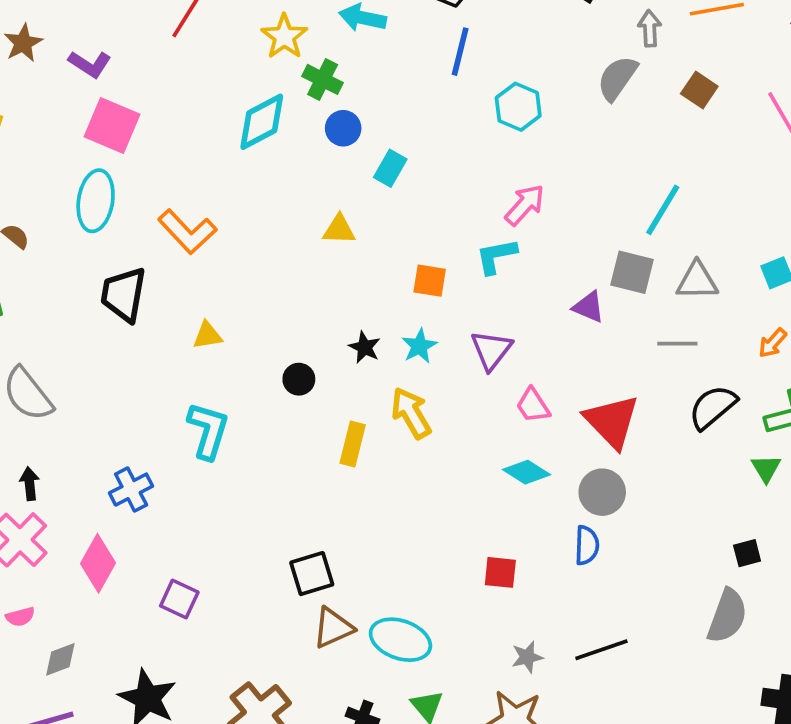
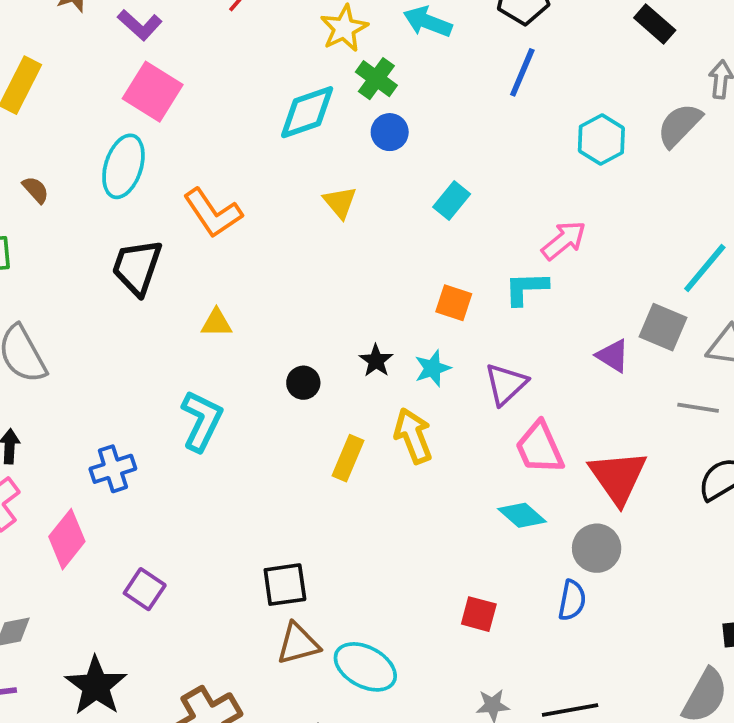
cyan hexagon: (518, 107) -> (601, 139), moved
cyan rectangle: (390, 168) -> (452, 201), moved
yellow triangle: (339, 229) -> (340, 202), moved, turned 39
pink trapezoid: (533, 405) -> (540, 448), size x1.4

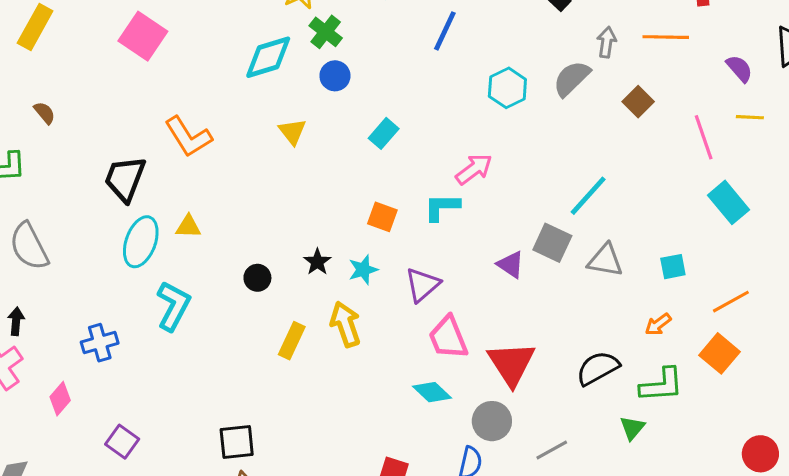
cyan ellipse: (123, 166) -> (141, 242), moved
gray line: (698, 408) -> (552, 450), moved, turned -40
pink diamond: (67, 539) -> (60, 399), size x0.7

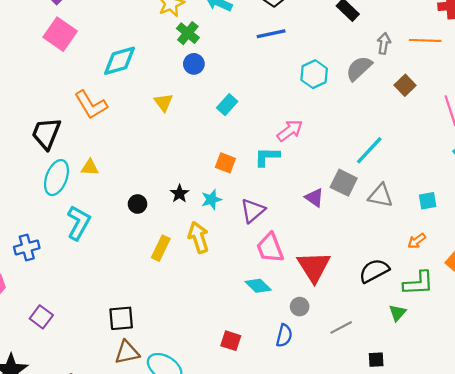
blue line: (445, 31) -> (271, 34), turned 52
cyan diamond: (268, 57) -> (120, 61), moved
gray circle: (492, 421) -> (300, 307), size x0.7

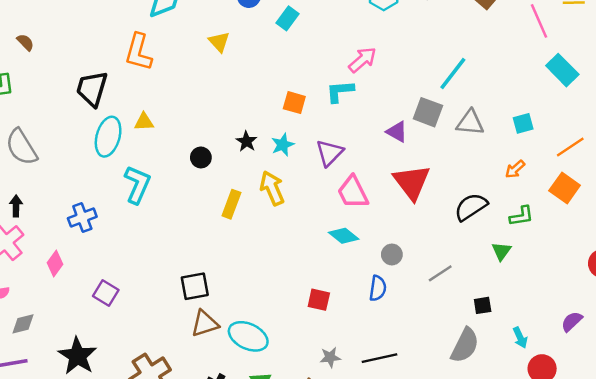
orange L-shape: (91, 105) -> (139, 52), turned 52
cyan rectangle: (227, 105) -> (288, 18), moved
red triangle: (314, 267) -> (412, 182), moved
green L-shape: (418, 283) -> (521, 216), size x0.7

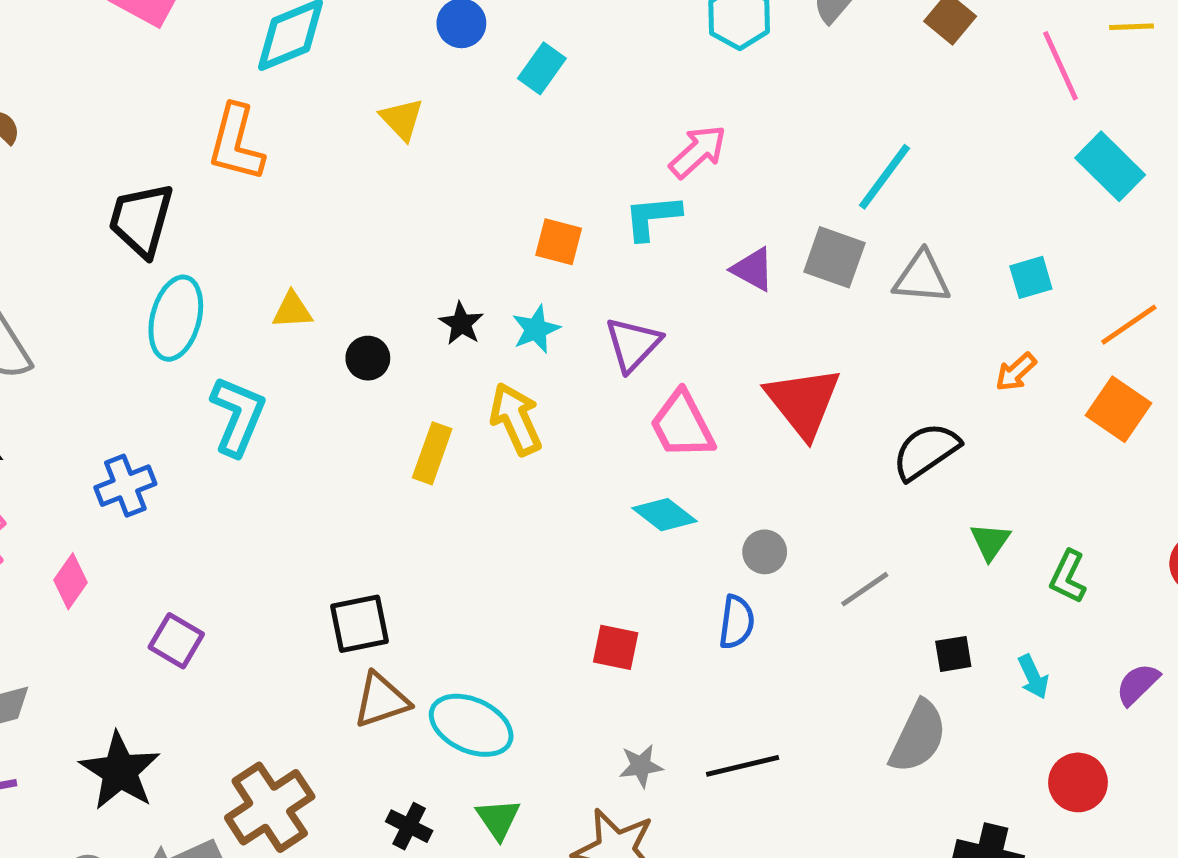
yellow triangle: (144, 122) -> (292, 310), moved
purple triangle: (397, 132) -> (753, 269), moved
green L-shape: (521, 216) -> (1068, 577), moved, turned 125
cyan arrow: (520, 338) -> (1033, 677), moved

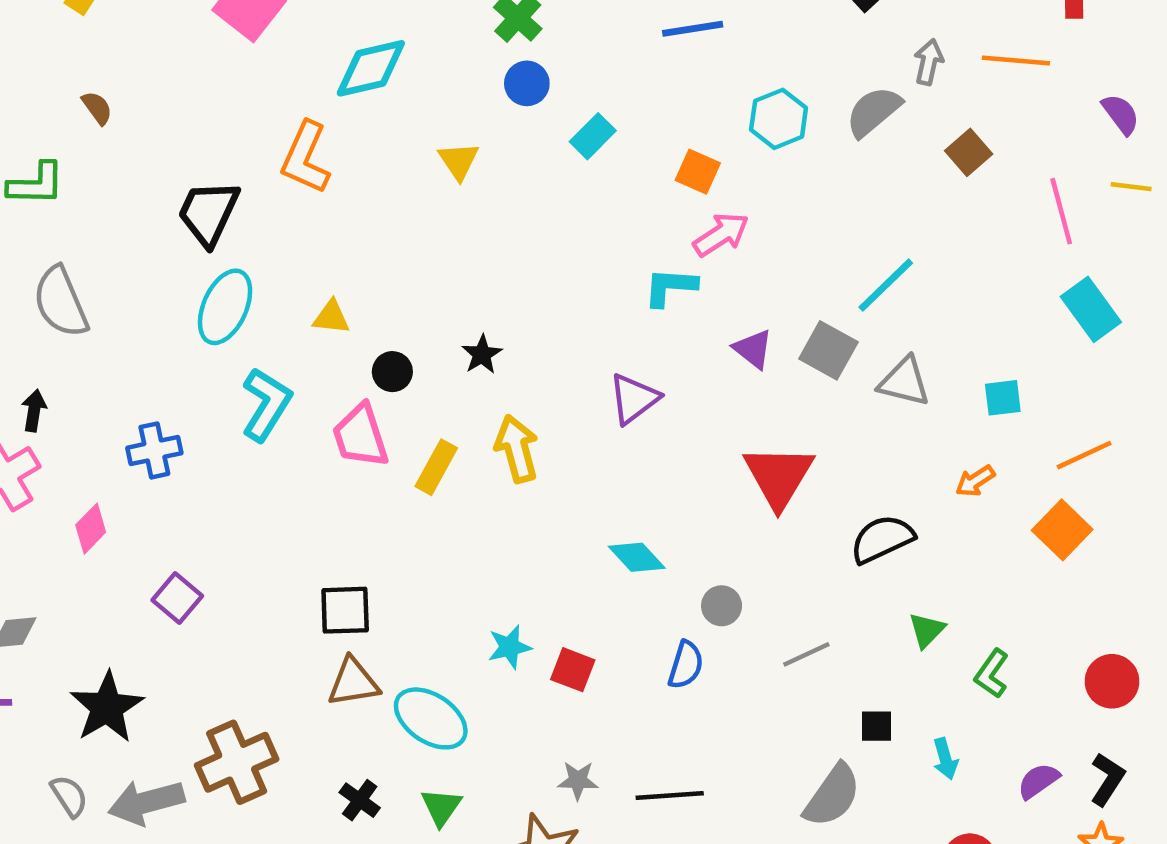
orange square: (559, 242) -> (698, 172), moved
cyan star: (536, 329) -> (510, 647), moved
pink trapezoid: (682, 425) -> (360, 436), moved

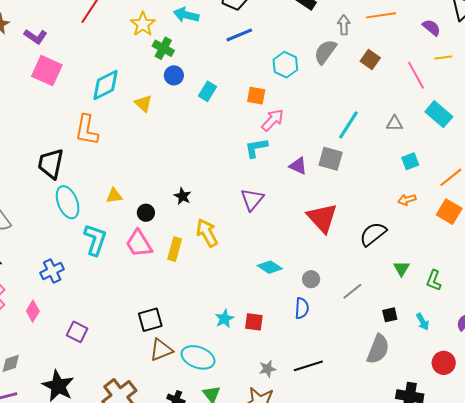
yellow triangle: (459, 161) -> (143, 103), moved
cyan ellipse: (225, 307) -> (68, 202), turned -32
gray triangle: (904, 382) -> (395, 123), moved, size x0.7
orange arrow: (975, 481) -> (407, 200), turned 30

